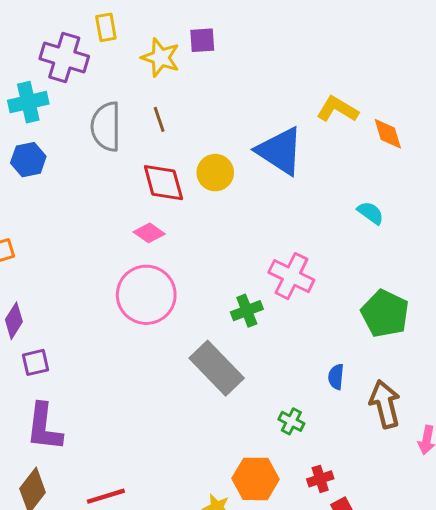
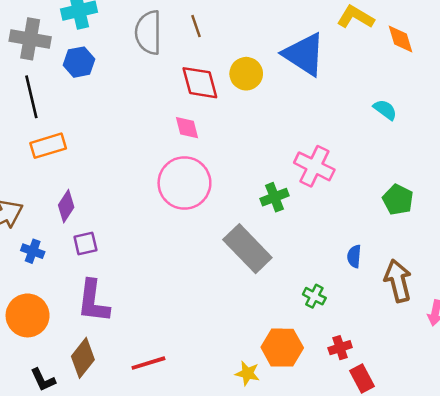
pink diamond: (149, 233) -> (187, 128), turned 40
green pentagon: (385, 314) -> (398, 200), size x0.7

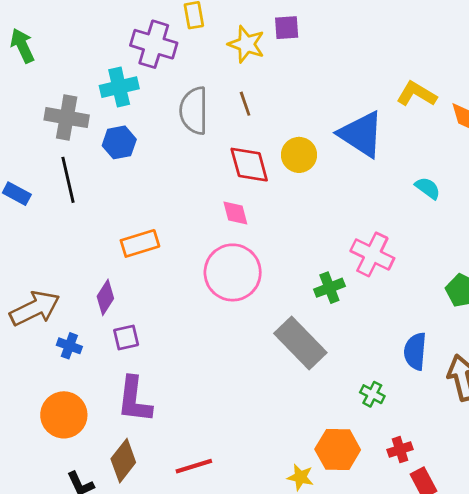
cyan semicircle: (385, 110) -> (428, 188), moved
orange rectangle: (48, 146) -> (140, 243), moved
blue semicircle: (354, 256) -> (415, 351), size x1.5

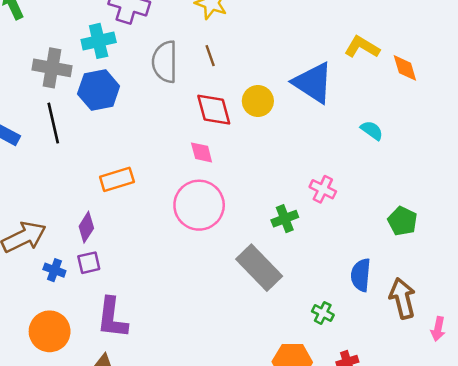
blue hexagon: (119, 142) -> (99, 90), size x1.4
pink cross: (372, 254) -> (323, 189), size x0.7
purple square: (126, 337) -> (89, 263), moved

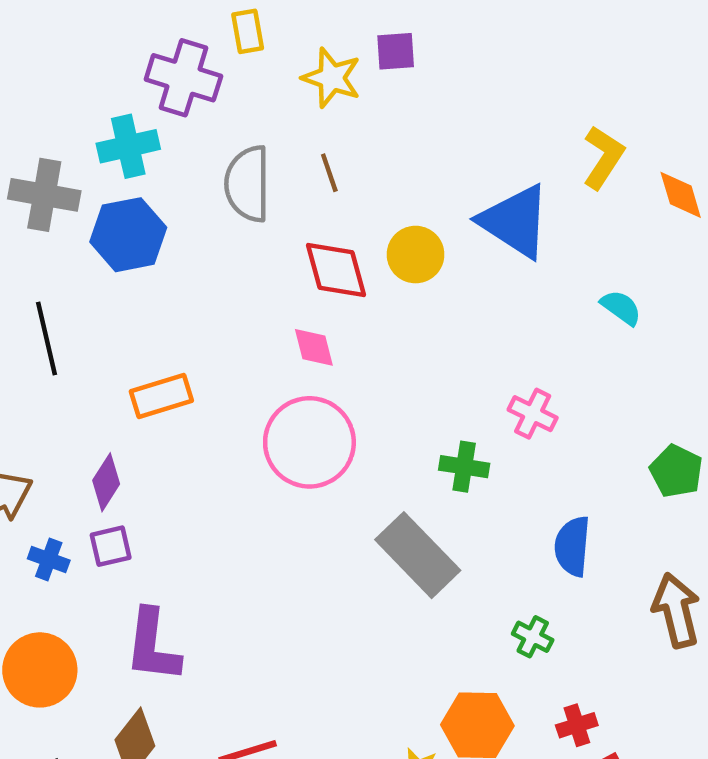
yellow L-shape: (362, 47) -> (603, 157), turned 92
black line: (53, 123) -> (46, 339), moved
green cross: (285, 219) -> (464, 467), turned 30
blue semicircle: (361, 275) -> (572, 546), moved

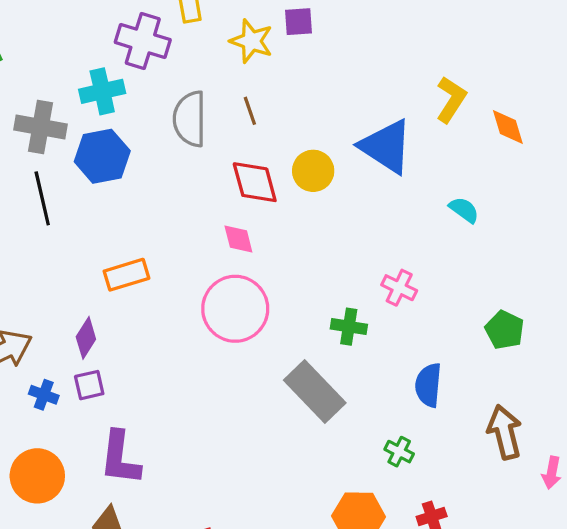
black line: (46, 339) -> (42, 198), moved

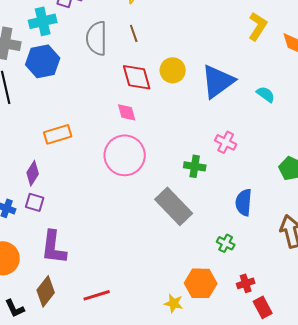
blue triangle: (386, 146) -> (218, 81), moved, turned 51
purple square: (89, 385) -> (35, 202), turned 30

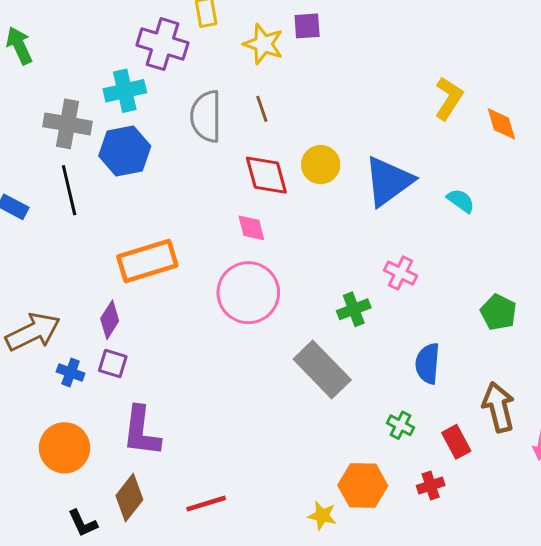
orange rectangle: (58, 134) -> (147, 261), size x1.4
green cross: (195, 166) -> (354, 309), turned -30
red rectangle: (263, 307) -> (456, 442), moved

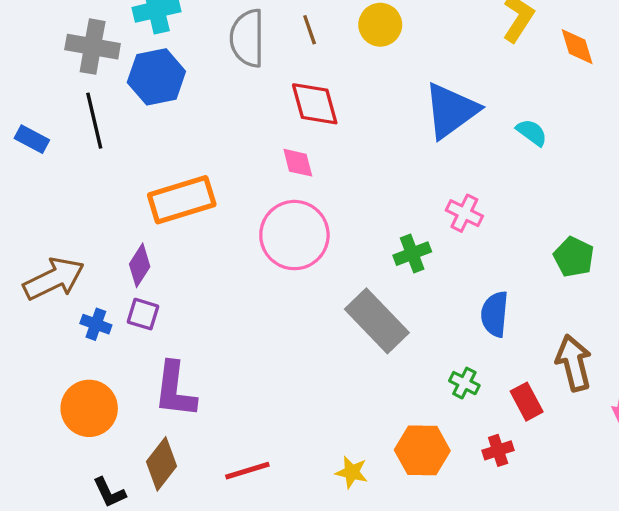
yellow circle: (321, 165) -> (380, 25), moved
yellow star: (322, 516) -> (352, 472), moved

